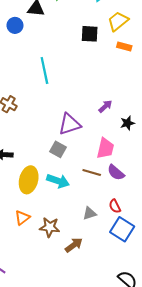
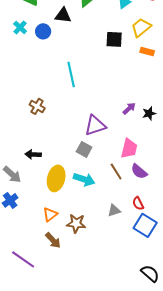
black star: (127, 123) -> (149, 113), moved
brown line: (92, 173) -> (116, 171), turned 42
brown arrow: (74, 245) -> (53, 240), moved, turned 84

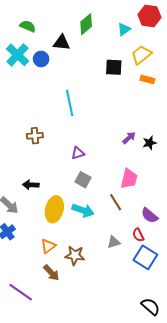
cyan cross: (20, 27) -> (18, 55), size x1.6
brown cross: (37, 106) -> (35, 136), turned -35
purple triangle: (95, 125) -> (78, 153), moved, size x0.6
purple semicircle: (139, 171) -> (149, 215), moved

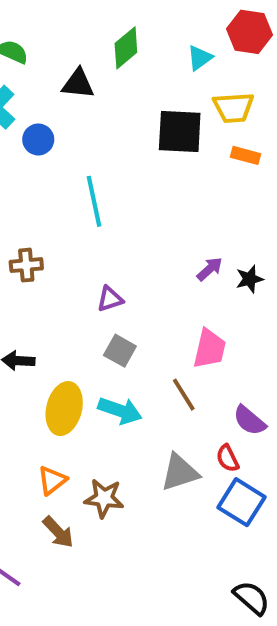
yellow trapezoid: (141, 55) -> (234, 108), turned -145
blue circle: (41, 59) -> (38, 139), moved
black square: (114, 67) -> (180, 132), size x1.4
gray triangle: (114, 242) -> (180, 472), size x1.5

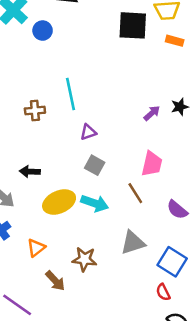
cyan line: (94, 201) -> (70, 94), moved
black star: (249, 279) -> (180, 107), moved
yellow ellipse: (64, 409) -> (59, 202), turned 52
red semicircle: (228, 458) -> (163, 292), moved
orange triangle: (52, 480) -> (36, 248), moved

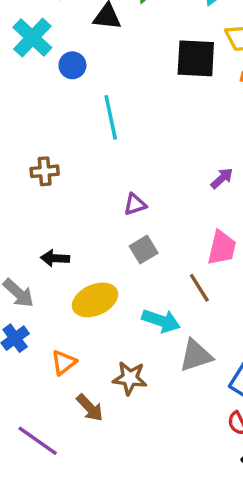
cyan line: (70, 94) -> (111, 117), moved
brown cross: (35, 111) -> (45, 171), moved
gray square: (95, 165) -> (144, 250), turned 30
cyan arrow: (95, 203) -> (161, 321), moved

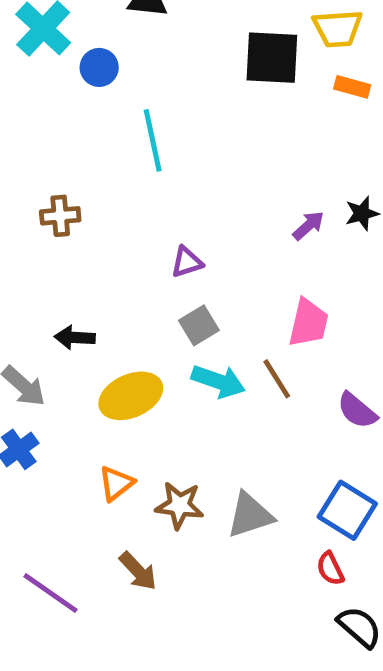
cyan arrow: (161, 321) -> (218, 381), moved
gray triangle: (196, 356) -> (250, 515), moved
orange triangle: (64, 363) -> (116, 483), moved
brown arrow: (90, 408) -> (138, 571), moved

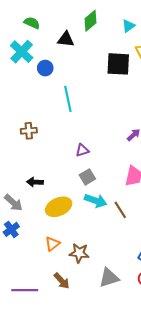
brown line: (277, 379) -> (120, 210), moved
gray triangle: (250, 515) -> (109, 278), moved
purple line: (50, 593) -> (25, 290), turned -35

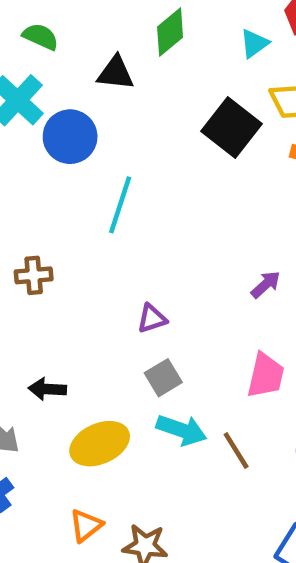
black square: (118, 64) -> (232, 128), turned 35
blue circle: (45, 68) -> (70, 137), size x1.5
cyan line: (68, 99) -> (120, 205), turned 30

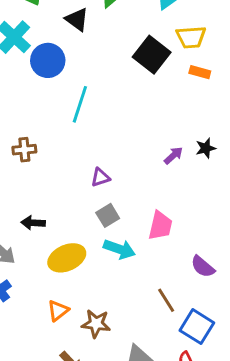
black triangle: (116, 73) -> (77, 20), turned 30
pink trapezoid: (266, 375) -> (160, 226), moved
brown line: (236, 450) -> (166, 300), moved

